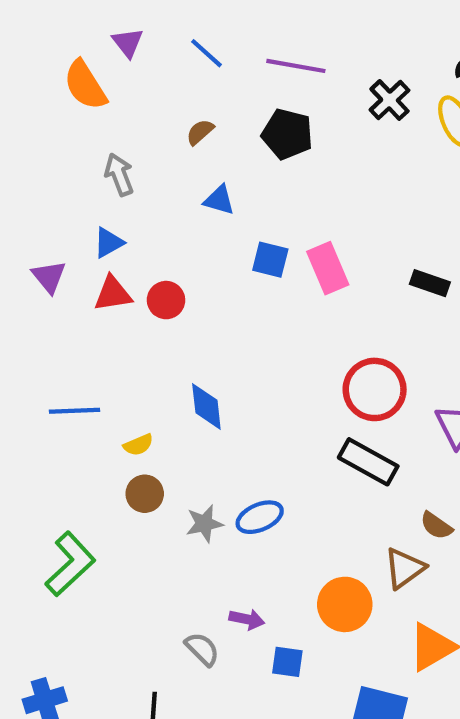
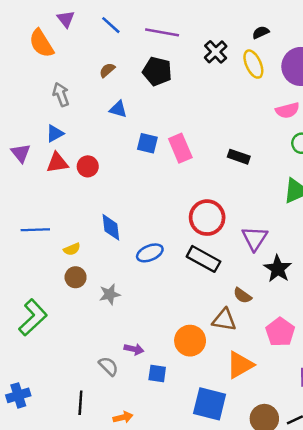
blue ellipse: (260, 517) -> (150, 253), moved
brown triangle: (404, 568) -> (224, 320), turned 45

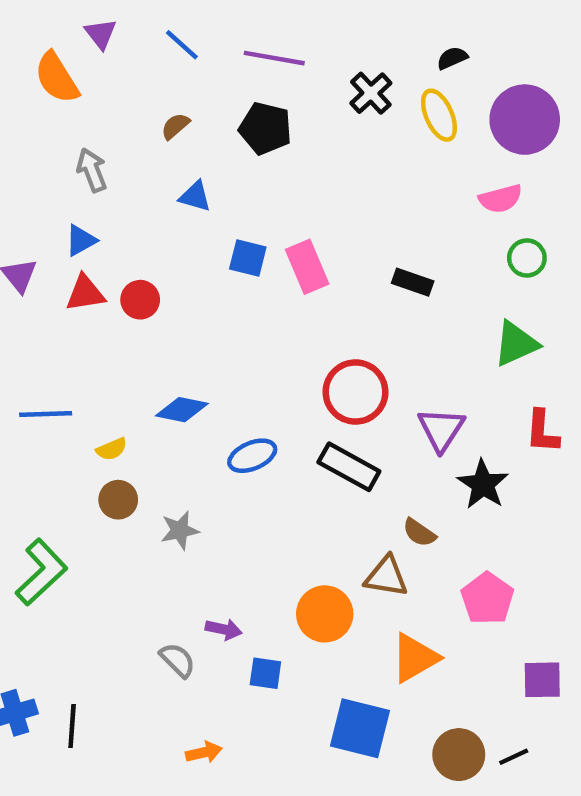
blue diamond: (111, 227) -> (182, 410), turned -72
black line: (80, 403) -> (72, 726), moved

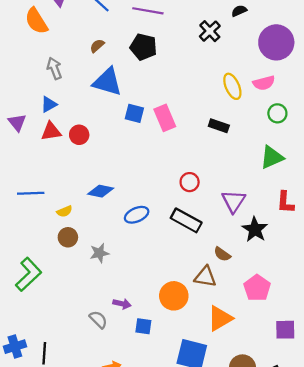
black cross: (371, 93) -> (210, 31), moved
yellow ellipse: (439, 115) -> (232, 86), moved
blue triangle: (195, 196) -> (107, 82), size x1.8
red circle: (355, 392) -> (190, 182), size x0.6

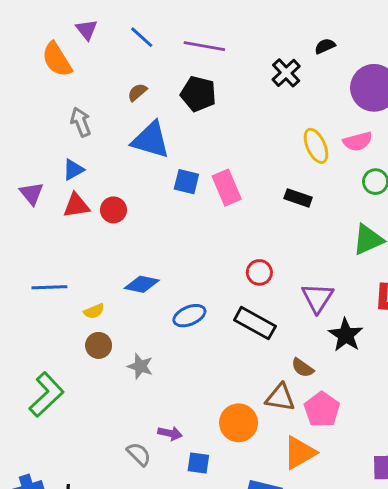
gray star: (99, 253) -> (140, 366), turned 30
pink pentagon: (257, 288) -> (322, 409), moved

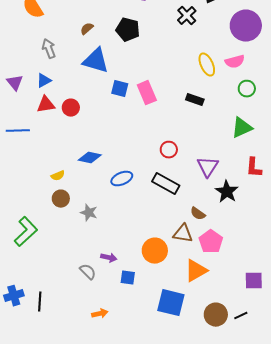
purple triangle: (32, 194) -> (15, 83), moved
blue line: (49, 287) -> (18, 131), moved

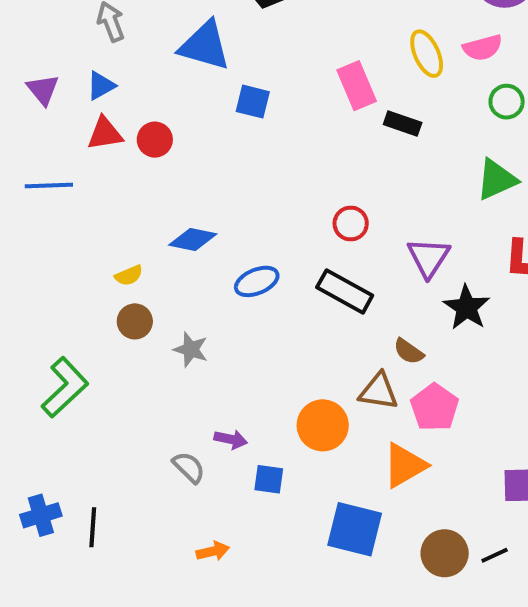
pink rectangle: (147, 93) -> (357, 86), moved

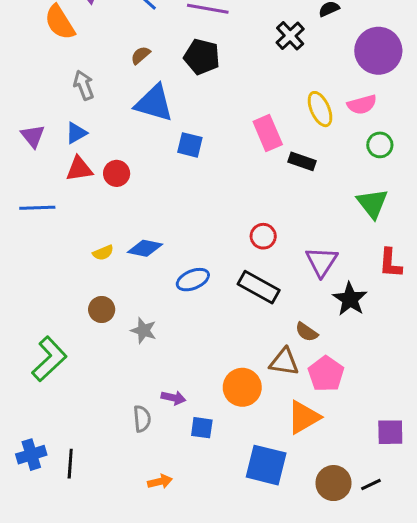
green triangle: (497, 180) -> (372, 203), turned -44
yellow semicircle: (129, 275) -> (103, 253), moved
gray semicircle: (189, 467) -> (142, 419), turned 40

